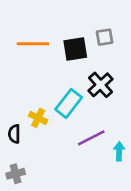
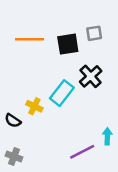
black semicircle: (14, 134) -> (13, 121), turned -56
purple line: (91, 138) -> (82, 152), moved
gray cross: (16, 174) -> (14, 156), turned 35

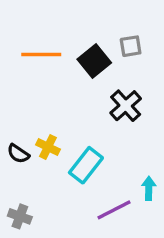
black square: (68, 44) -> (94, 61), turned -30
cyan rectangle: (62, 93) -> (86, 165), moved
black semicircle: (13, 121) -> (18, 154), moved

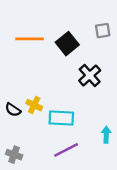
gray square: (131, 46) -> (103, 31), moved
cyan rectangle: (86, 165) -> (61, 118), turned 55
purple line: (114, 210) -> (66, 150), moved

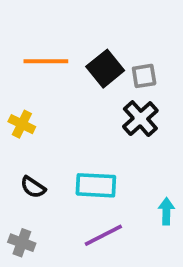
gray square: (103, 31) -> (144, 76), moved
yellow cross: (34, 105) -> (22, 124), moved
black semicircle: (13, 110) -> (33, 187), moved

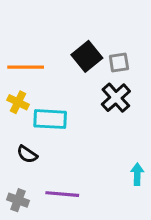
orange line: (46, 61) -> (26, 67), moved
cyan rectangle: (96, 185) -> (50, 119), moved
purple line: (103, 235) -> (62, 194), moved, turned 32

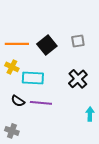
black square: (87, 56) -> (47, 45), moved
black cross: (116, 98) -> (78, 79), moved
purple line: (62, 194) -> (41, 103), moved

